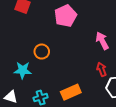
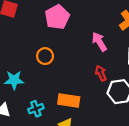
orange circle: (42, 52) -> (45, 56), moved
orange rectangle: (71, 92) -> (69, 101), turned 36

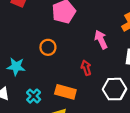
red arrow: (101, 73) -> (86, 68), moved
cyan cross: (36, 109) -> (34, 96), turned -32

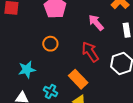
red arrow: (86, 68) -> (90, 52), size x1.5
orange rectangle: (65, 92) -> (78, 79), turned 48

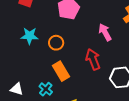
cyan star: (27, 70) -> (30, 36), moved
orange rectangle: (78, 79) -> (61, 71), moved

